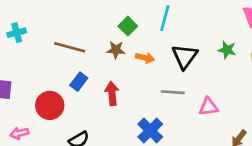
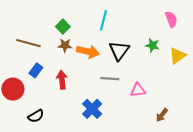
green square: (128, 26) -> (63, 27), moved
orange arrow: (145, 58) -> (88, 52), size x1.5

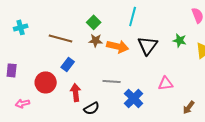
gray line: (110, 79) -> (112, 81), moved
red arrow: (62, 80) -> (76, 92), moved
blue cross: (92, 109) -> (134, 98), moved
black semicircle: (36, 116) -> (92, 108), moved

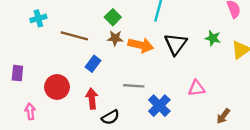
cyan cross: (21, 27) -> (38, 18), moved
blue rectangle: (68, 64) -> (93, 64), moved
pink arrow: (23, 103) -> (30, 111), turned 96

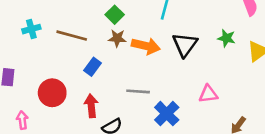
cyan cross: (38, 18) -> (31, 29), moved

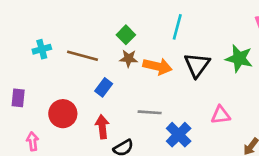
green star: (226, 38) -> (239, 58), size x1.5

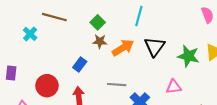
cyan cross: (42, 49) -> (30, 34), turned -32
brown line: (83, 56) -> (54, 17), moved
green star: (239, 58) -> (188, 56), moved
orange arrow: (158, 66) -> (123, 48), turned -45

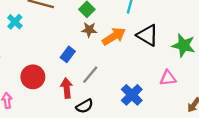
black triangle: (155, 47) -> (148, 35), turned -35
gray line: (117, 85) -> (90, 75), moved, turned -54

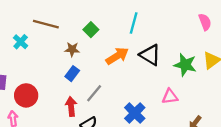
brown star: (89, 30) -> (72, 49), moved
red circle: (33, 77) -> (26, 95), moved

